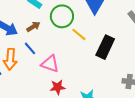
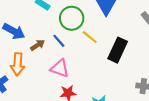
brown arrow: (33, 27) -> (38, 45), moved
blue line: (30, 48) -> (59, 41), moved

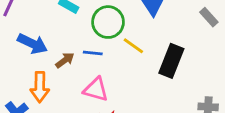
blue line: (59, 41) -> (93, 53), turned -40

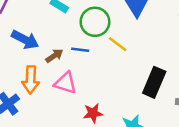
black rectangle: (171, 61) -> (154, 82), moved
pink triangle: (96, 89) -> (65, 83), moved

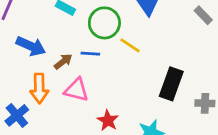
red star: (93, 113) -> (108, 121), turned -30

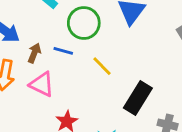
yellow line: (130, 45) -> (102, 66), moved
brown arrow: (63, 62) -> (34, 53), turned -42

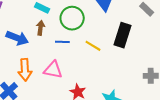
brown arrow: (34, 53) -> (40, 28), moved
black rectangle: (138, 98) -> (123, 35), moved

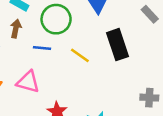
black rectangle: (123, 35) -> (118, 45), turned -40

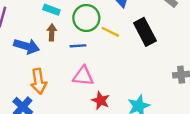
yellow line: (80, 55) -> (110, 32), moved
pink triangle: (28, 82) -> (83, 76), moved

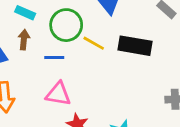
black rectangle: (145, 32) -> (135, 46), turned -56

